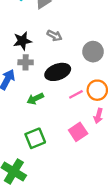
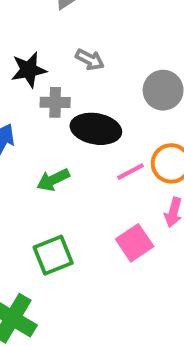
gray cross: (26, 62) -> (55, 102), moved
black ellipse: (58, 72) -> (96, 129), turned 30

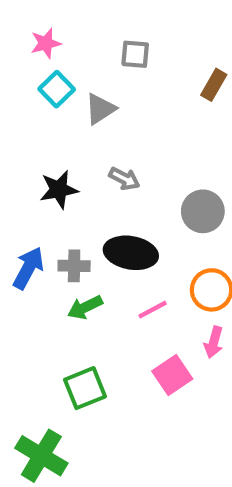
gray cross: (55, 102) -> (74, 266), moved
pink line: (130, 172) -> (153, 310), moved

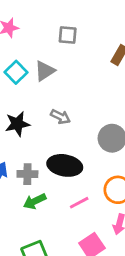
cyan square: (57, 89) -> (16, 72), moved

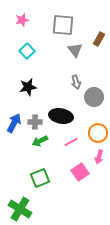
gray square: (68, 35) -> (63, 25), size x1.6
gray triangle: (45, 71) -> (75, 50), moved, turned -35
gray arrow: (60, 117) -> (76, 82), moved, turned 48

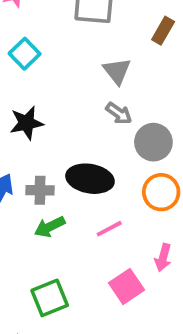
gray triangle: (75, 50) -> (117, 71), moved
gray arrow: (76, 82) -> (119, 113), turned -40
orange circle: (98, 133) -> (161, 192), moved

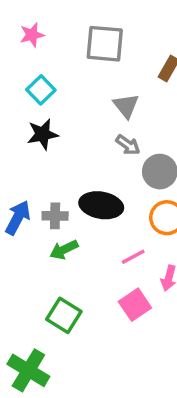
black star: (27, 123) -> (43, 134), moved
pink line: (109, 229) -> (133, 257), moved
green square: (50, 298) -> (64, 315), turned -36

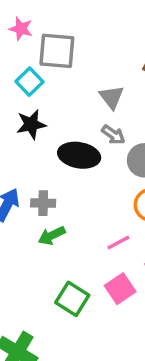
pink star: (32, 35) -> (21, 29), turned 30
gray square: (105, 44) -> (57, 51), moved
black ellipse: (101, 205) -> (79, 155), moved
green square: (64, 315) -> (72, 299), moved

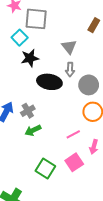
black star: (31, 124) -> (30, 58), moved
gray arrow: (113, 135) -> (70, 69), turned 56
gray cross: (43, 203) -> (28, 111), turned -32

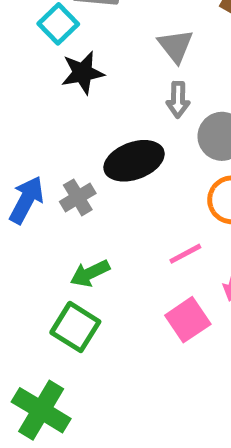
black ellipse: (49, 82) -> (134, 161), moved, turned -30
green arrow: (33, 130) -> (90, 273), moved
green square: (45, 168) -> (75, 327), moved

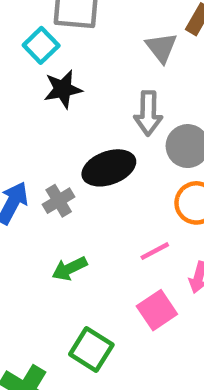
gray triangle: (176, 46) -> (161, 48), moved
gray arrow: (178, 100) -> (148, 113), size x1.4
green square: (75, 327) -> (91, 349), moved

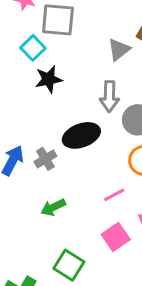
gray triangle: (161, 48) -> (119, 50), turned 30

